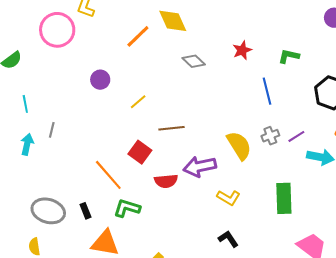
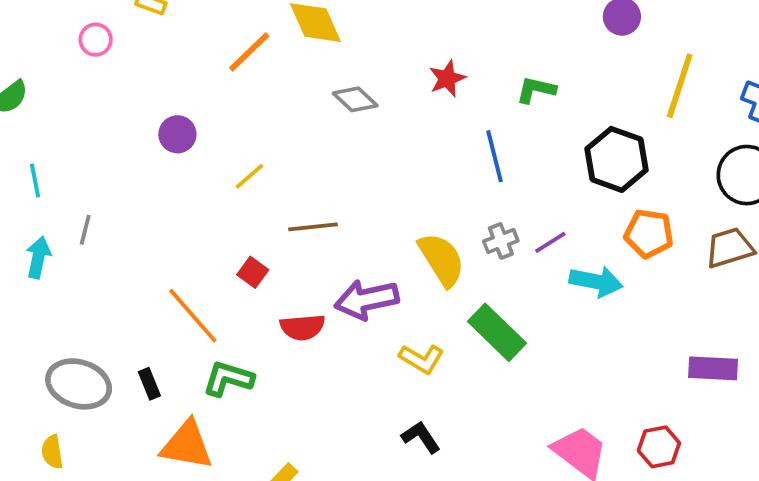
pink circle: (57, 30) -> (96, 40), size x0.5
red square: (140, 152) -> (253, 272), size x0.7
green rectangle: (284, 198) -> (497, 332), moved, turned -44

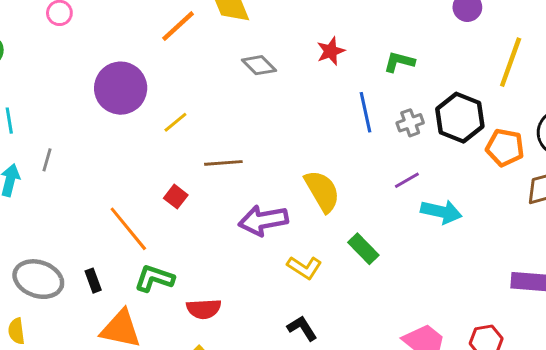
purple circle: (177, 134) -> (121, 88), size x1.8
orange pentagon: (649, 234) -> (505, 147), moved
gray cross: (501, 241) -> (410, 123), moved
red semicircle: (302, 327) -> (204, 309), moved
green rectangle: (497, 332) -> (363, 249), size x0.7

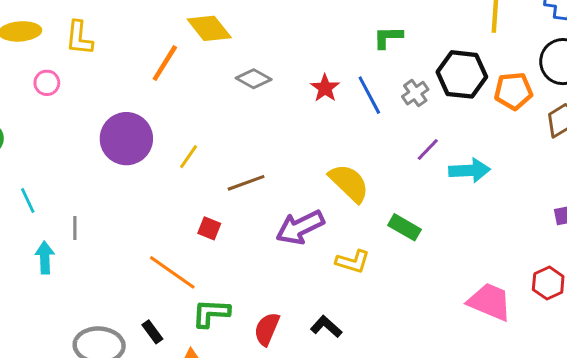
red star: (331, 51) -> (325, 88), moved
red semicircle: (204, 309) -> (267, 329), turned 132
black L-shape: (302, 328) -> (326, 327), moved

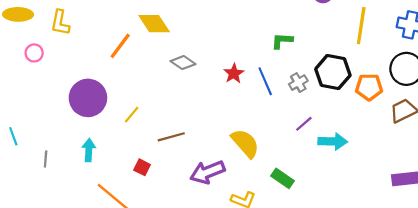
cyan arrow: (45, 258) -> (89, 150), moved

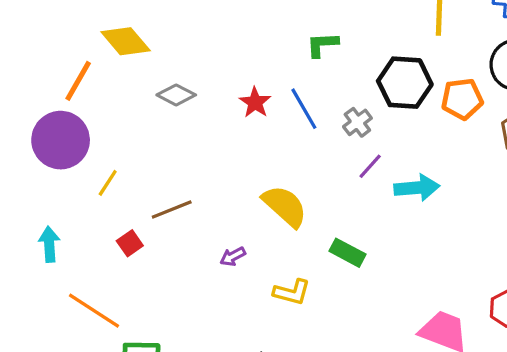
gray cross: (298, 83) -> (357, 122), moved
purple circle: (88, 98) -> (61, 140), moved
red square: (142, 167) -> (130, 243), moved, turned 35
purple arrow: (207, 172) -> (233, 256), size x0.5

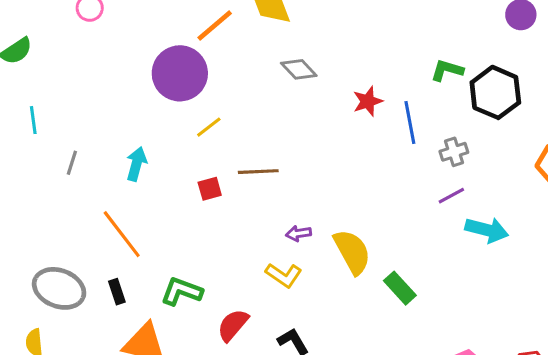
black hexagon: (405, 83) -> (495, 92), moved
yellow semicircle: (285, 206) -> (352, 252), moved
green rectangle: (347, 253) -> (400, 288), moved
yellow L-shape: (292, 292) -> (284, 275), moved
orange line: (94, 311) -> (122, 234), moved

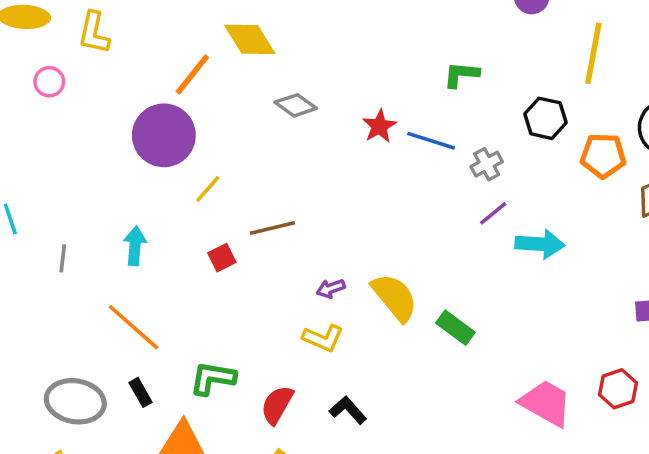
black hexagon: (495, 92) -> (546, 118), moved, size x0.7
blue line: (410, 122) -> (431, 141), turned -51

